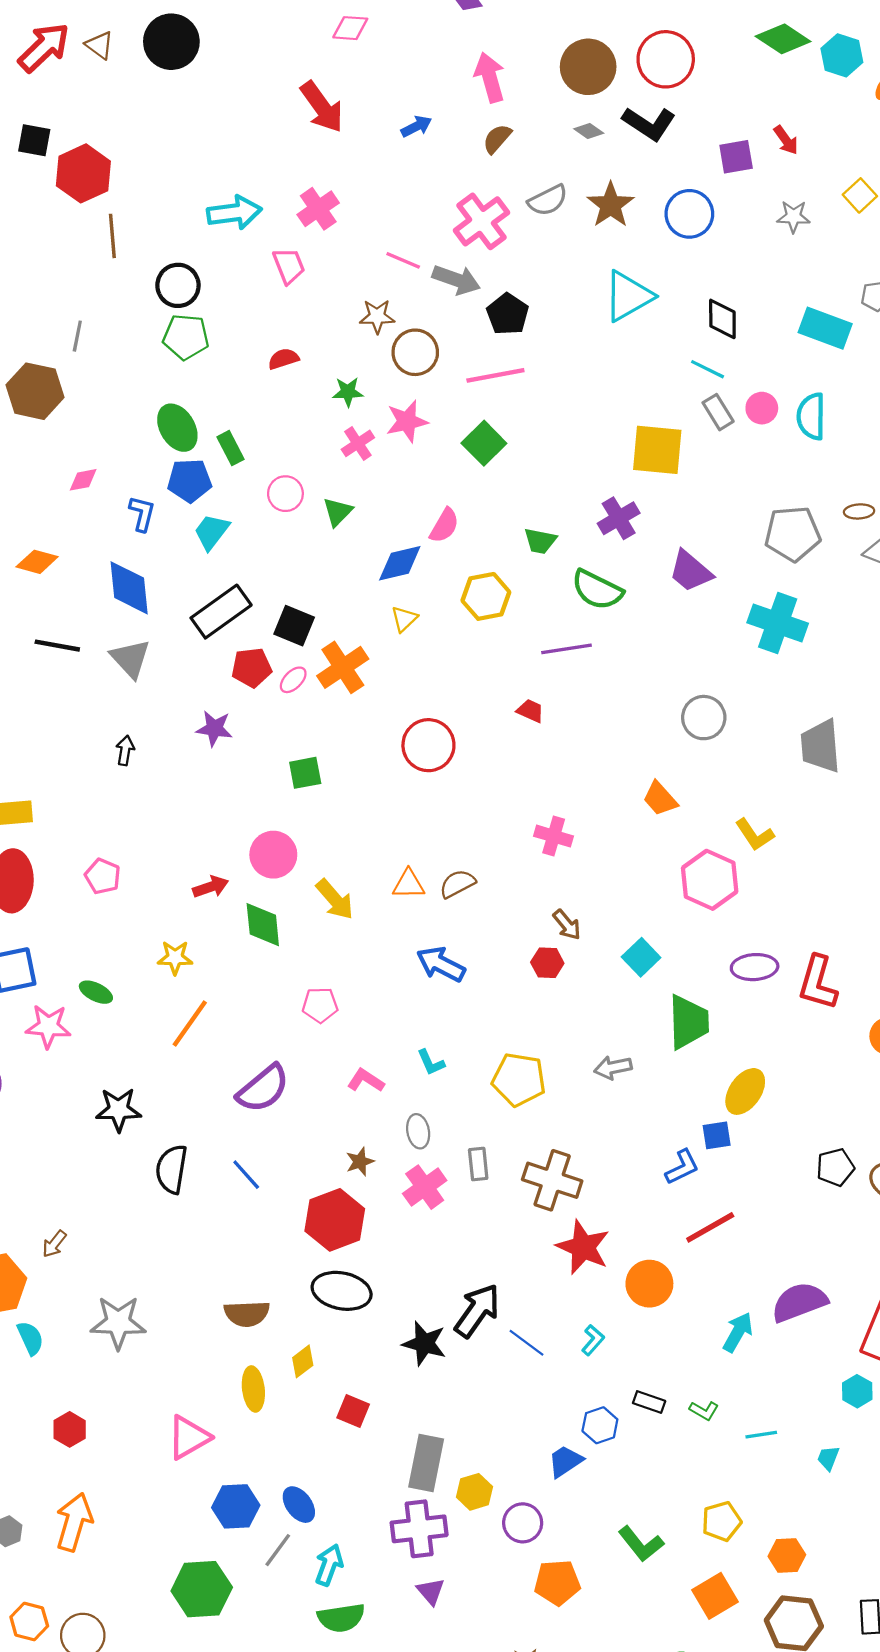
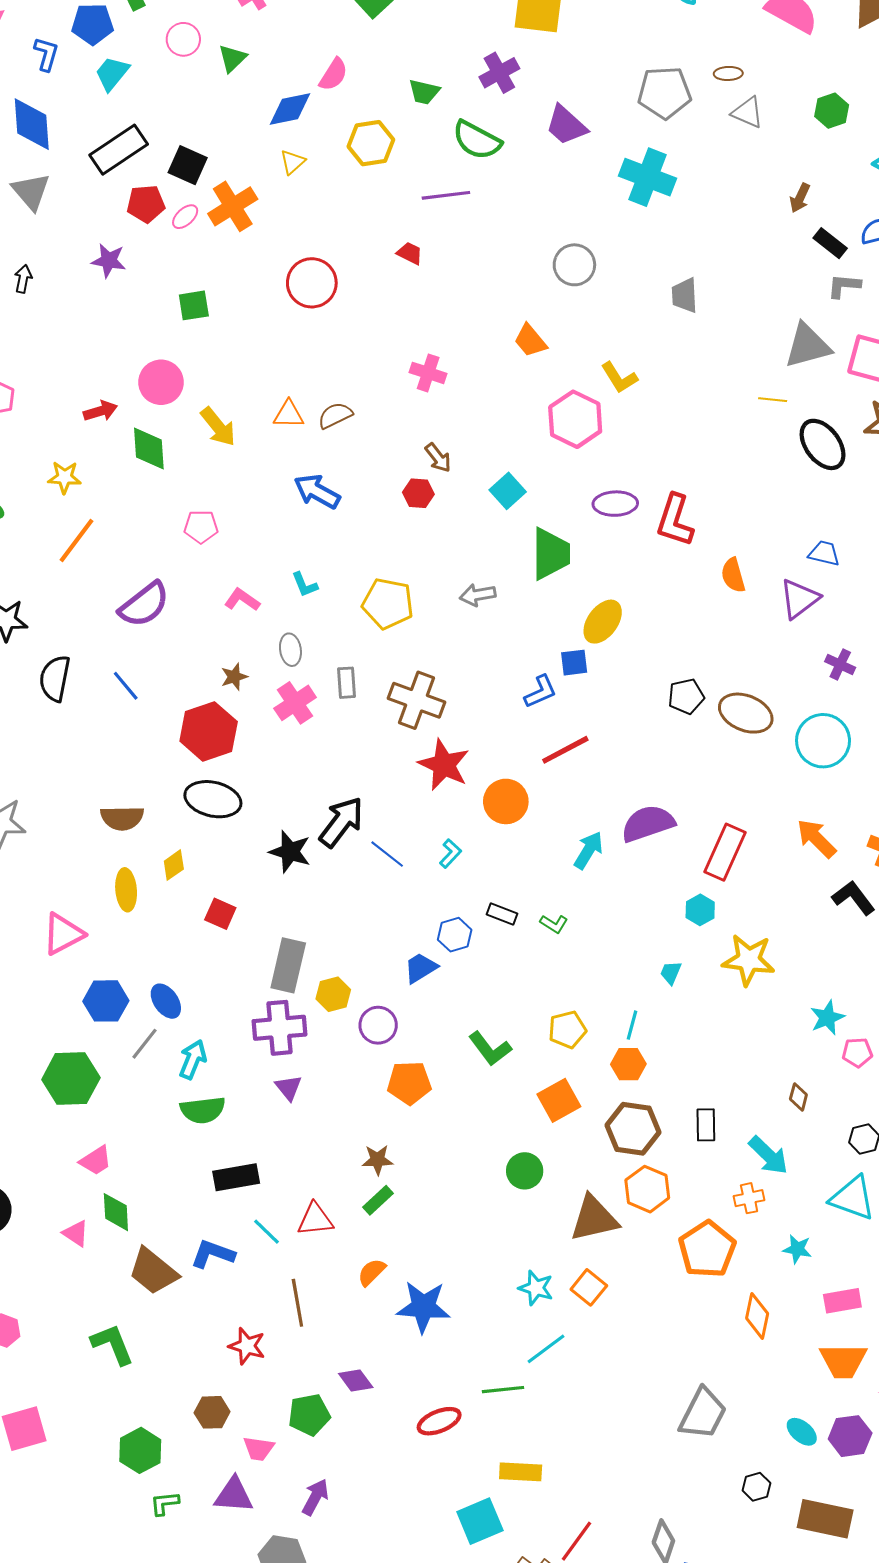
gray trapezoid: (821, 746) -> (685, 295), size x0.7
cyan line: (761, 1435) -> (632, 1025), moved, turned -68

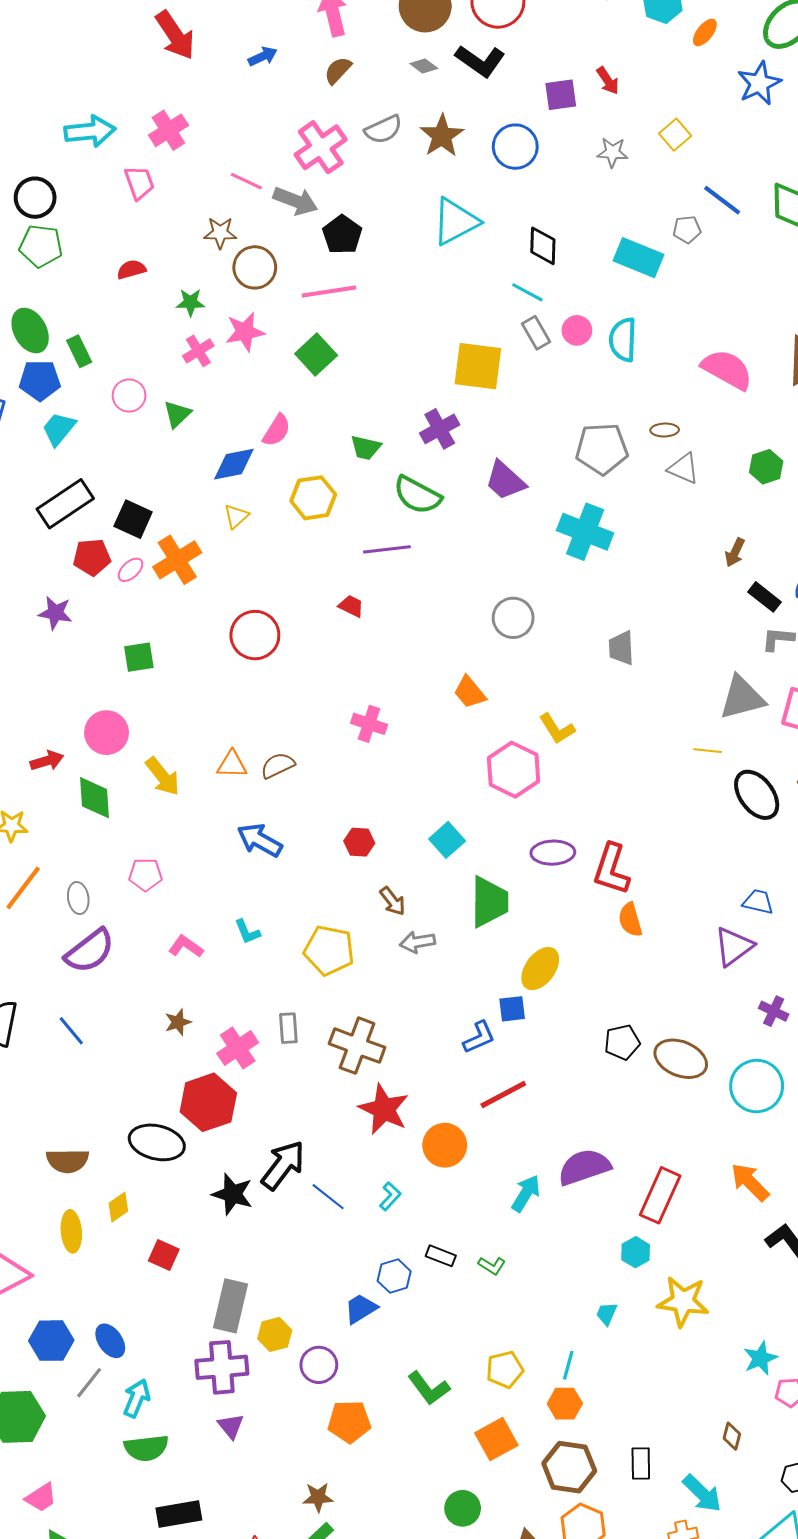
brown arrow: (438, 458) -> (393, 901), moved
orange semicircle: (733, 575) -> (630, 920), moved
gray ellipse: (290, 650) -> (78, 898), moved
red hexagon: (209, 731) -> (208, 1102), moved

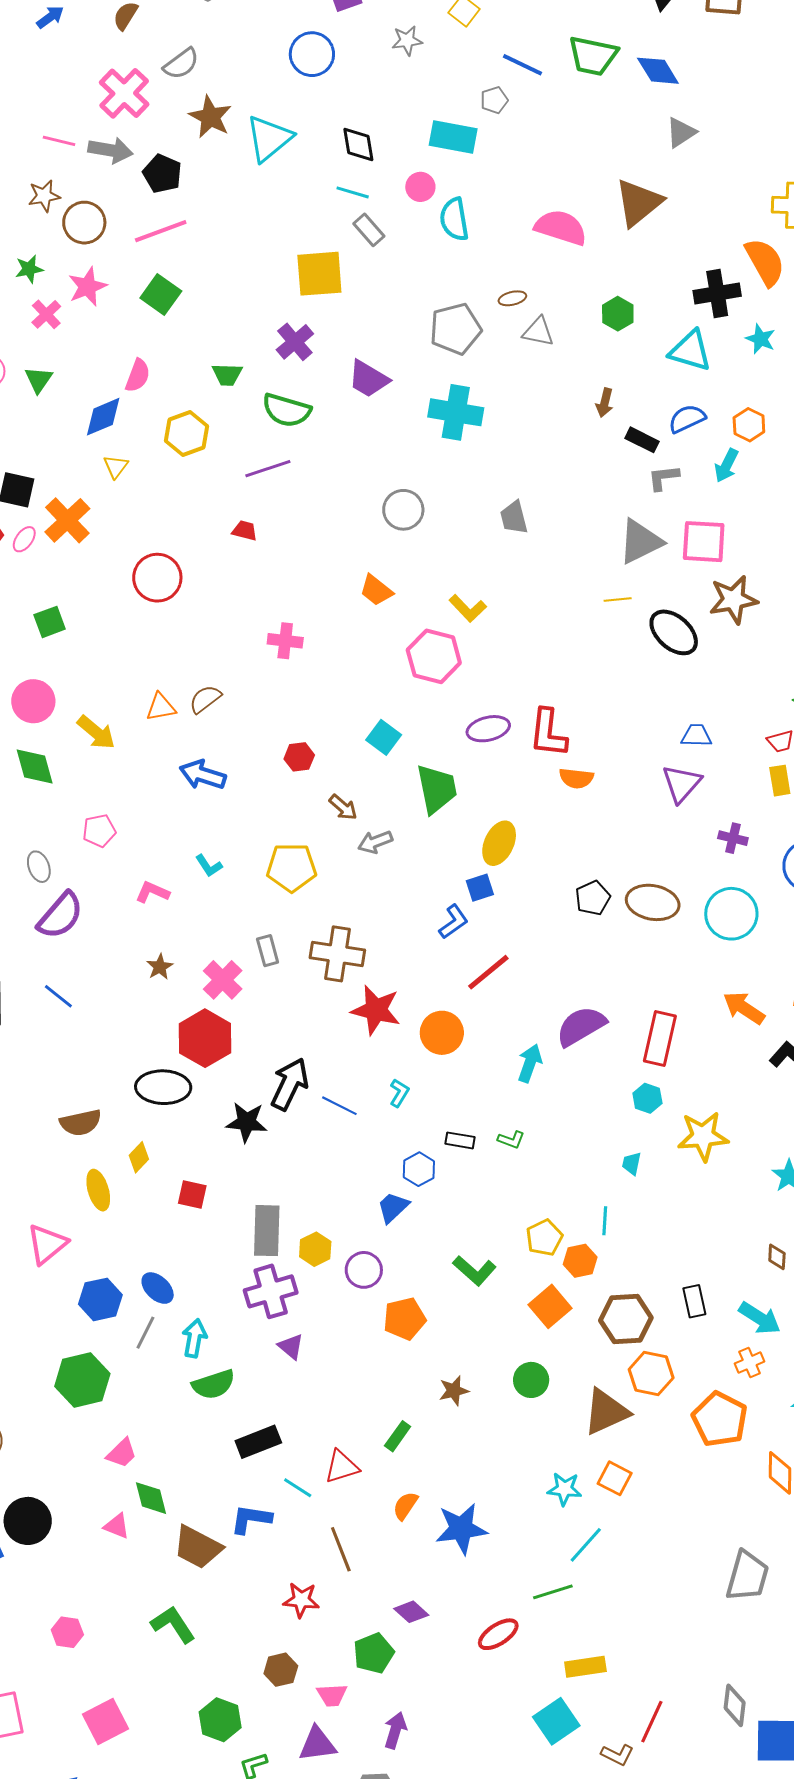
brown star: (442, 136) -> (210, 117), moved
pink circle: (577, 330) -> (420, 187), moved
orange semicircle: (630, 920) -> (576, 778), turned -56
orange hexagon: (565, 1404) -> (580, 1261), moved
brown star: (318, 1497) -> (454, 1391), moved

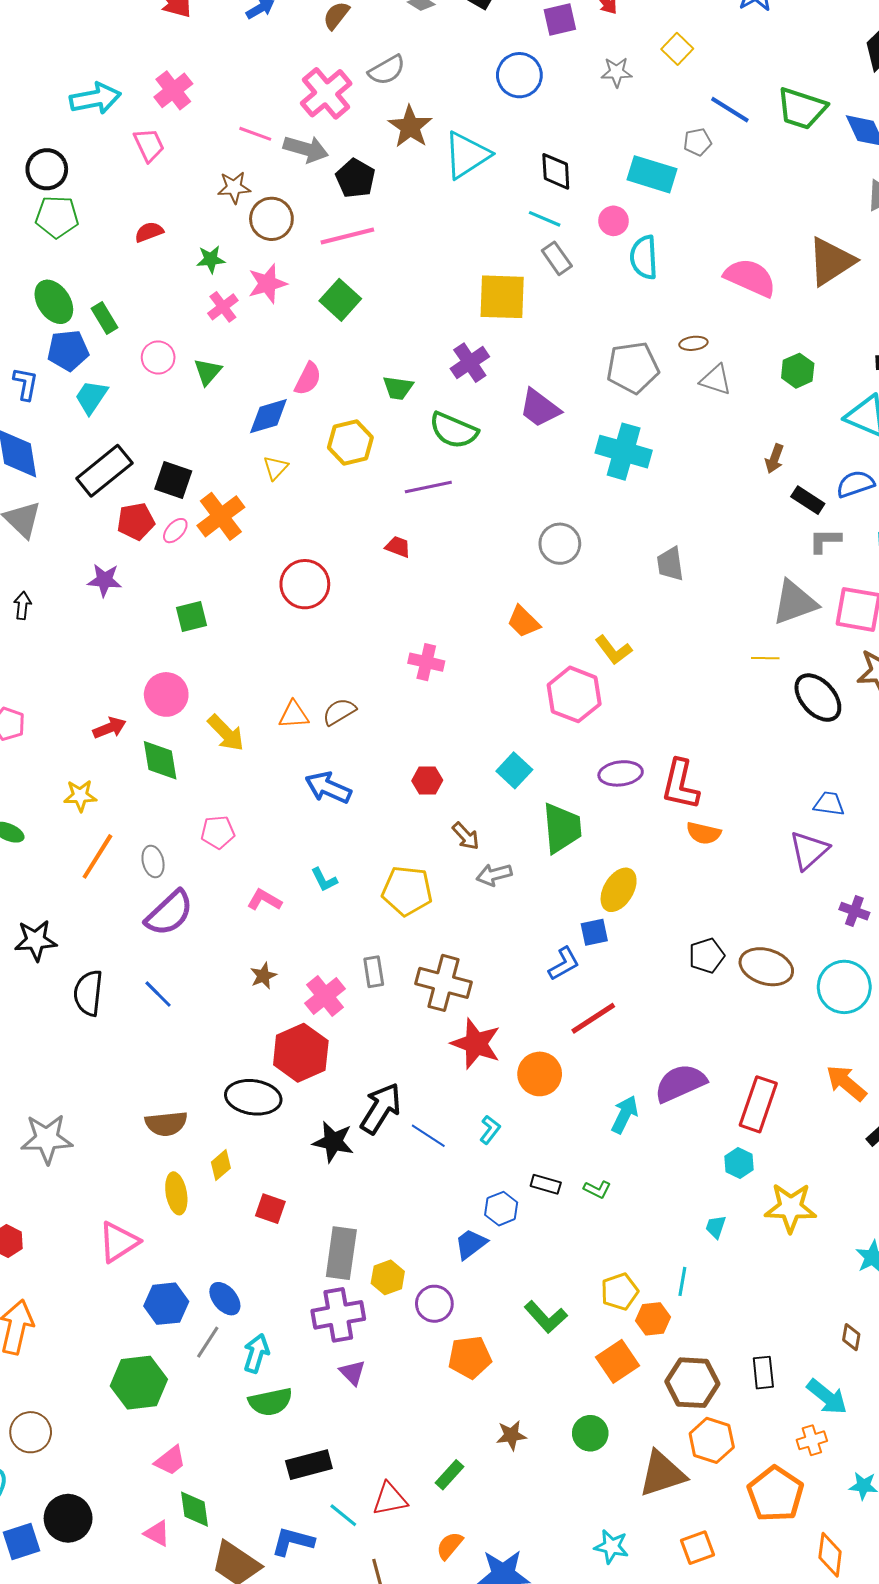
orange square: (615, 1478) -> (697, 1548), moved, turned 36

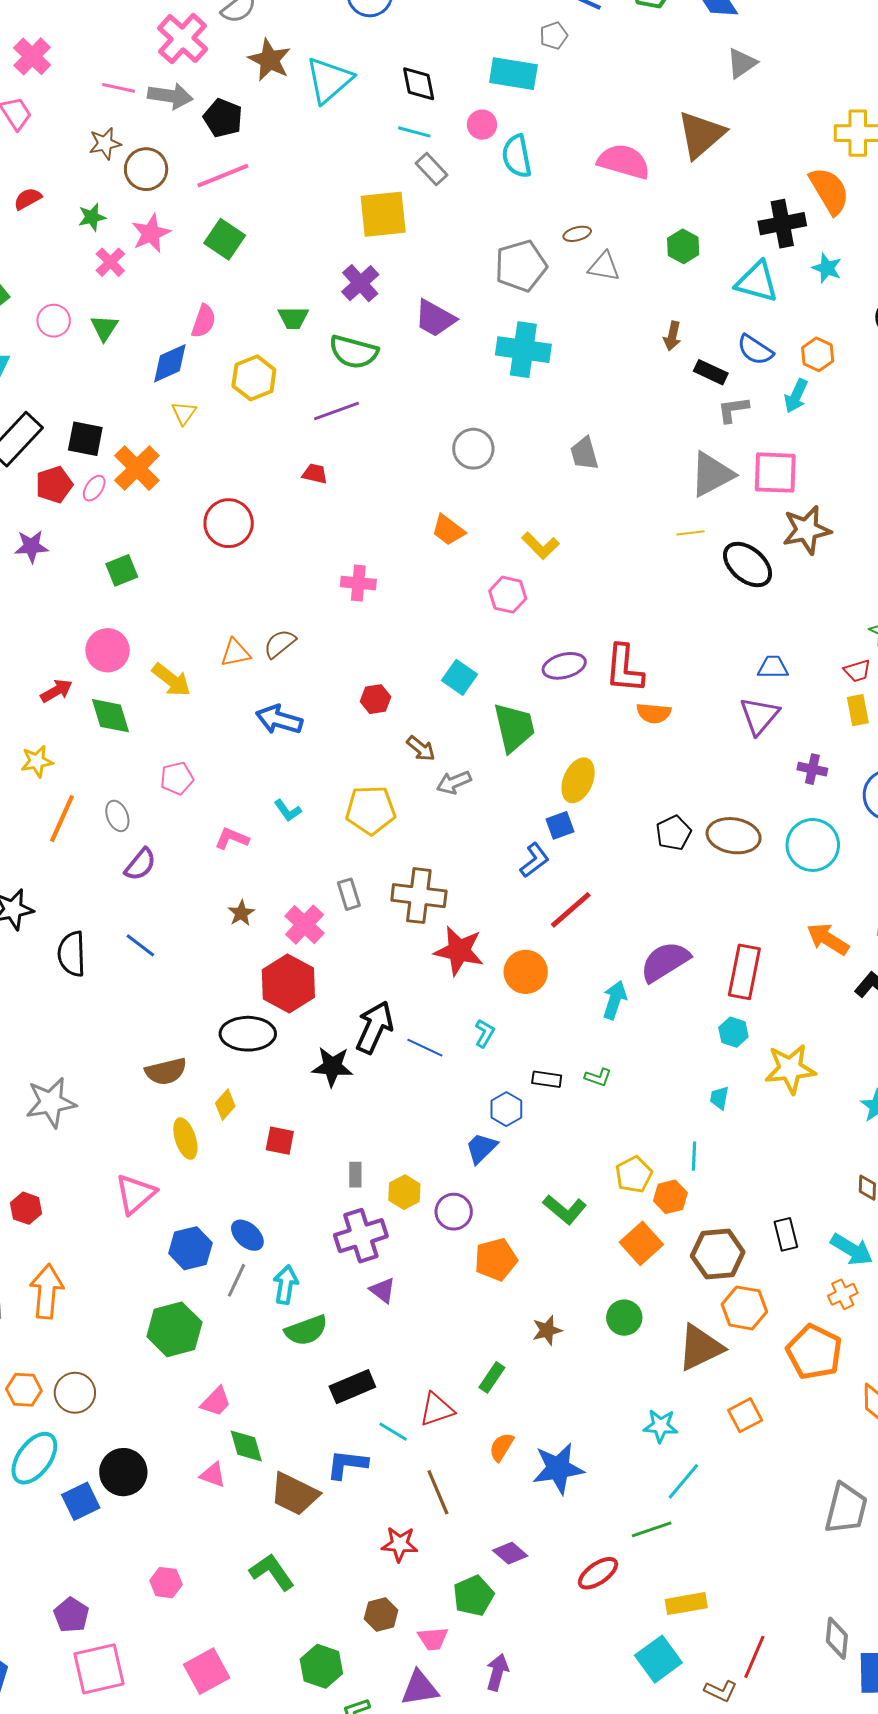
blue semicircle: (855, 484) -> (755, 350), turned -120
pink hexagon: (574, 694) -> (508, 595), size x0.7
purple semicircle: (169, 913) -> (140, 864), size x0.7
gray rectangle: (341, 1253) -> (355, 1175), size x0.5

